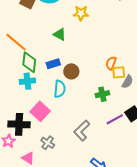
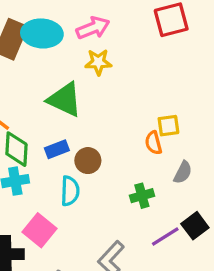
green triangle: (60, 34) -> (65, 100), size x1.6
orange semicircle: (111, 63) -> (153, 143), turned -32
yellow square: (119, 72) -> (168, 126), moved

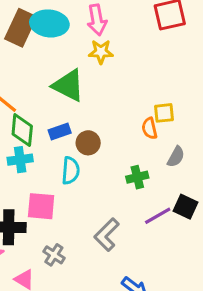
pink arrow: (93, 28) -> (97, 20), turned 100
black square: (195, 226) -> (185, 207), turned -30
pink square: (40, 230) -> (41, 206), turned -36

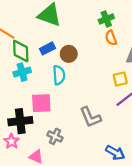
yellow square: (164, 113) -> (120, 79), moved
green cross: (137, 177) -> (106, 19), moved
gray L-shape: (107, 235) -> (90, 117), turned -60

